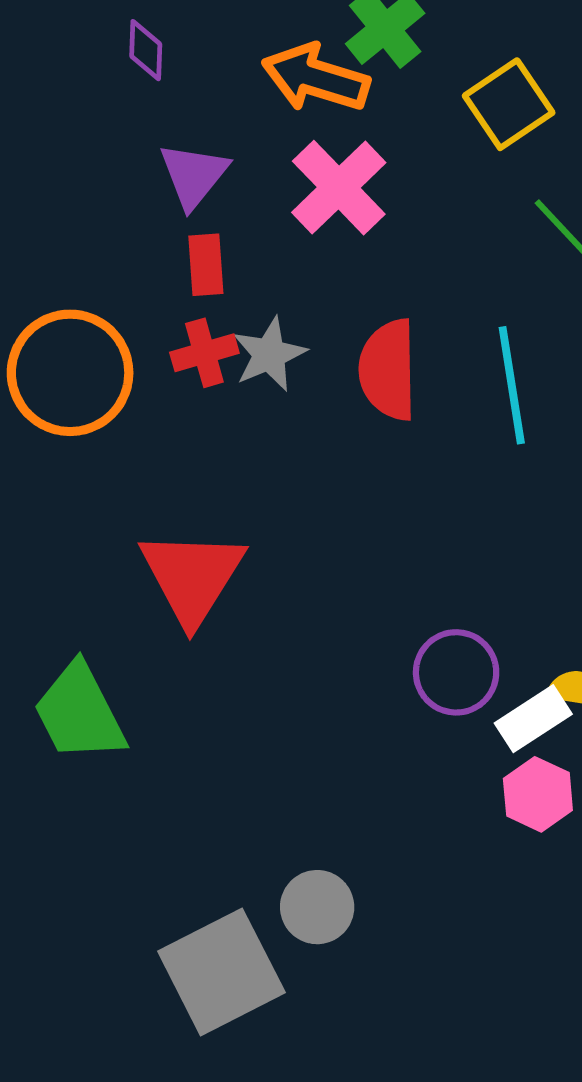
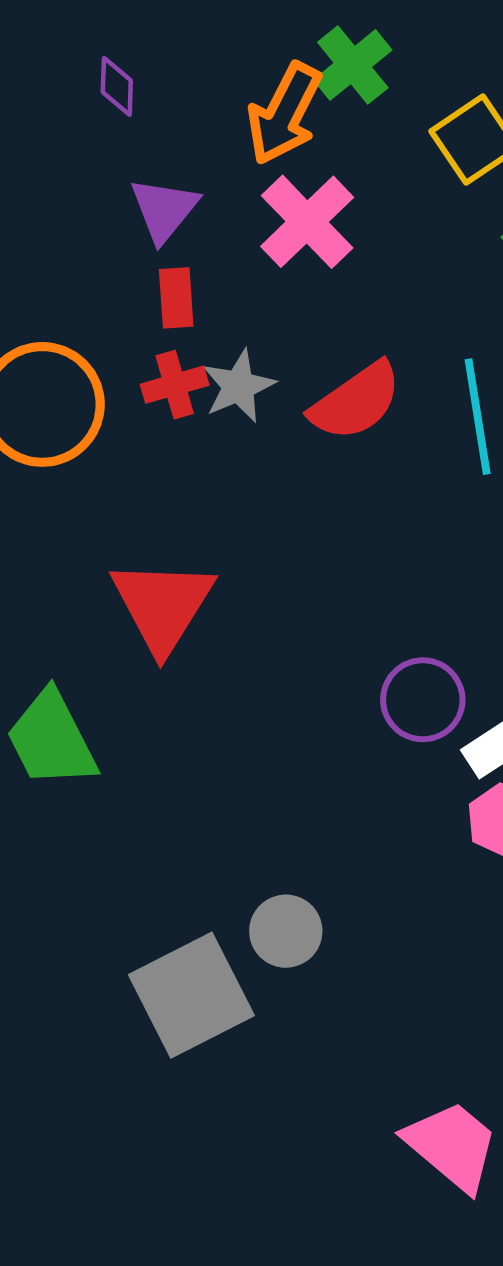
orange arrow: (316, 78) -> (284, 114), turned -80
red semicircle: (388, 370) -> (356, 401), turned -124

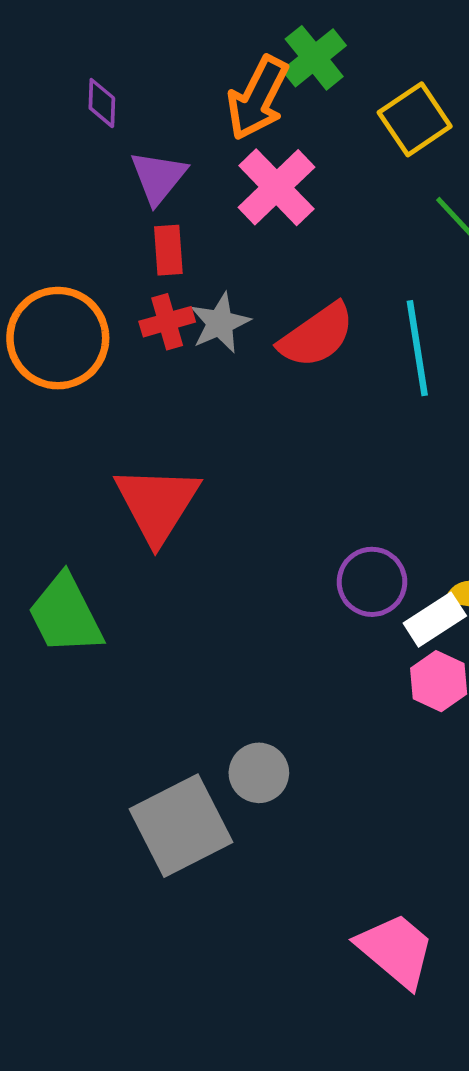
purple diamond: (117, 86) -> (102, 103), moved

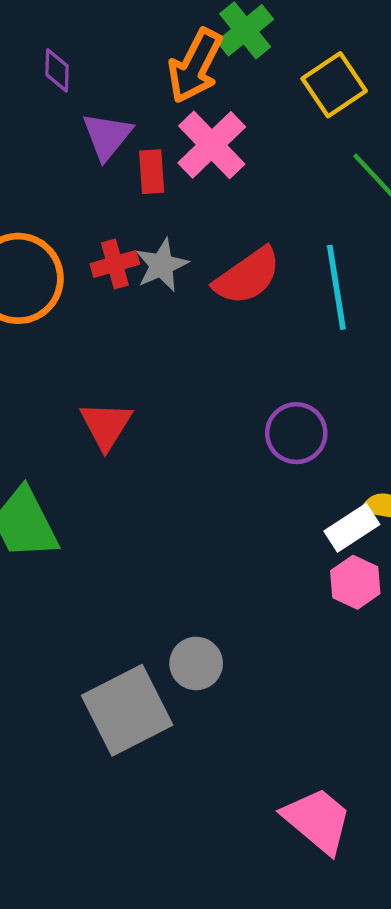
red rectangle: (168, 250) -> (152, 172), moved
red triangle: (157, 504) -> (106, 425), size x0.7
purple circle: (372, 582) -> (296, 433), moved

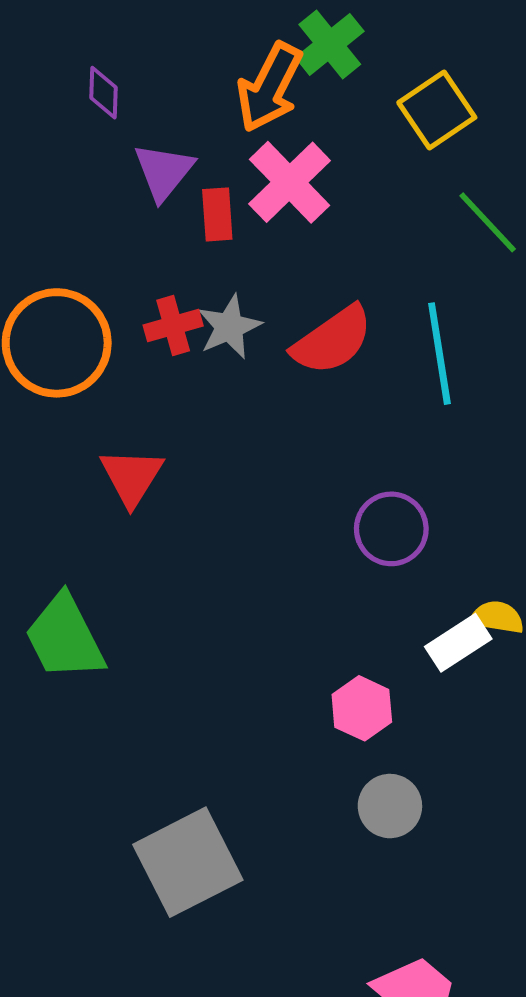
red triangle: (106, 425) -> (132, 477), moved
pink hexagon: (355, 582) -> (362, 708), moved
gray circle: (196, 663) -> (390, 806), moved

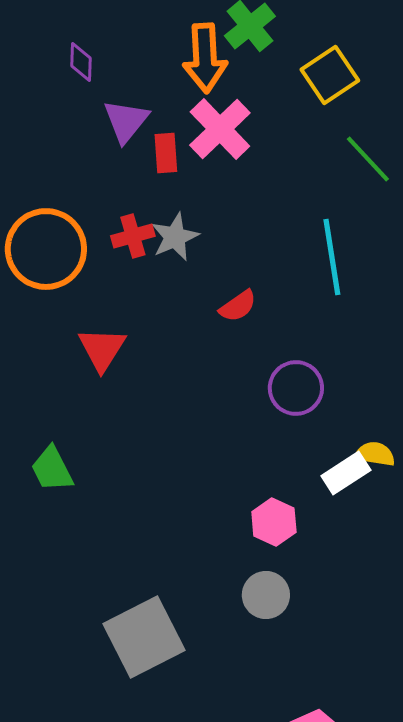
orange arrow: (269, 87) -> (205, 58), turned -30
red semicircle: (332, 340) -> (238, 306), moved, size x0.6
green trapezoid: (65, 637) -> (52, 469), size x0.7
gray circle: (390, 806) -> (266, 595), moved

